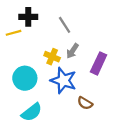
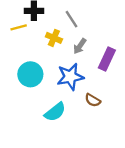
yellow cross: (52, 57) -> (54, 38), moved
blue star: (63, 80) -> (70, 77), turned -30
cyan semicircle: (32, 112) -> (55, 112), moved

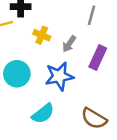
gray line: (72, 19) -> (92, 15), moved, turned 48
brown semicircle: (93, 100) -> (94, 119), moved, size x1.5

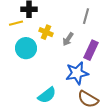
cyan circle: (17, 74) -> (26, 48), moved
blue star: (59, 76) -> (77, 73), moved

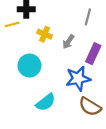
cyan circle: (26, 48) -> (29, 66), moved

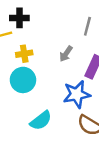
yellow cross: (45, 34) -> (24, 54), moved, turned -32

